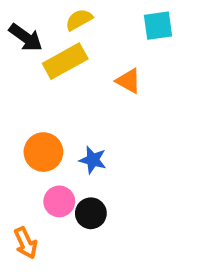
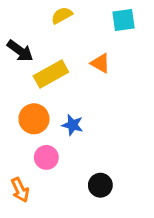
black arrow: (26, 37) -> (20, 51), moved
yellow rectangle: (65, 61) -> (51, 74), moved
black circle: (91, 213) -> (100, 185), moved

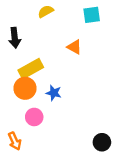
black arrow: (20, 51) -> (15, 38), turned 48
yellow rectangle: (51, 74) -> (31, 69), moved
black circle: (100, 185) -> (102, 142), moved

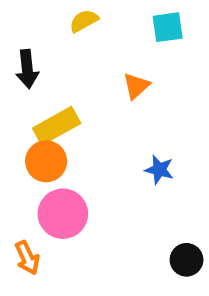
orange triangle: (74, 47) -> (136, 86), turned 49
blue star: (54, 93) -> (159, 170), moved
pink circle: (34, 117) -> (63, 214), size x1.5

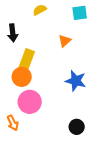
yellow rectangle: (57, 126) -> (27, 60), turned -40
blue star: (159, 170) -> (76, 81), size x1.5
black circle: (187, 260) -> (77, 127), moved

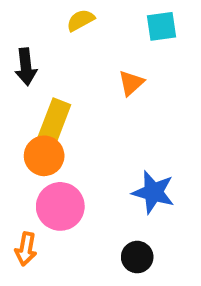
blue star: (76, 81) -> (153, 192), moved
orange arrow: (13, 123) -> (26, 249), turned 35
black circle: (77, 127) -> (137, 257), moved

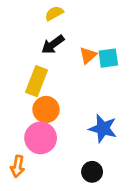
cyan square: (161, 26) -> (108, 58), moved
black arrow: (26, 67) -> (53, 44), moved, turned 60
orange circle: (44, 156) -> (46, 110), moved

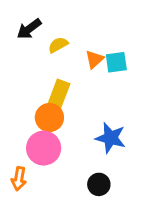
yellow semicircle: (54, 13) -> (58, 45), moved
black arrow: (53, 44) -> (29, 29), moved
yellow rectangle: (37, 81) -> (58, 96), moved

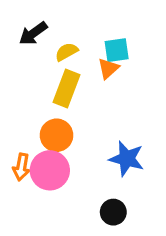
cyan square: (116, 62) -> (117, 50), moved
yellow rectangle: (58, 96) -> (67, 89), moved
orange arrow: (19, 179) -> (21, 167), moved

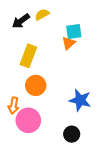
yellow semicircle: (67, 52) -> (42, 15), moved
yellow rectangle: (67, 89) -> (28, 56), moved
pink circle: (50, 170) -> (28, 120), moved

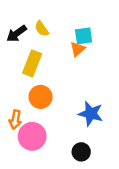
yellow semicircle: (42, 15) -> (42, 29), moved, turned -96
black arrow: (21, 21) -> (17, 33), moved

